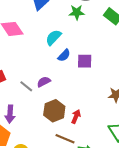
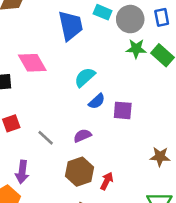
green star: (77, 12) -> (136, 49), moved
purple semicircle: (44, 82) -> (82, 136), moved

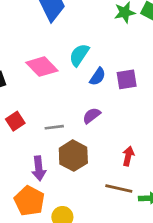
pink diamond: (32, 63) -> (42, 67), moved
gray line: (46, 138) -> (54, 127), turned -36
brown hexagon: (79, 172) -> (73, 156), moved

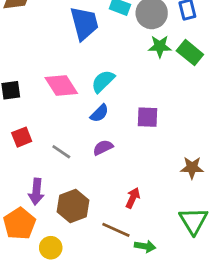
blue semicircle: (98, 77) -> (99, 113), moved
gray line: (54, 127) -> (61, 152), turned 30
brown hexagon: (73, 156) -> (73, 206), moved

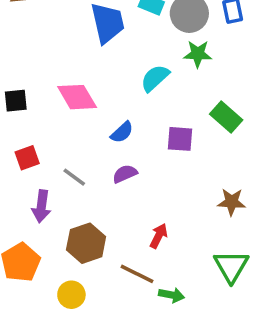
green rectangle: (190, 53) -> (226, 117), moved
cyan semicircle: (103, 81) -> (155, 78), moved
purple arrow: (36, 192) -> (41, 206), moved
yellow circle: (51, 248) -> (71, 295), moved

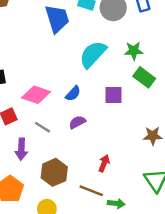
green star: (198, 54) -> (134, 51), moved
cyan semicircle: (155, 78) -> (93, 54), size x1.4
pink diamond: (77, 97) -> (36, 95), moved, turned -36

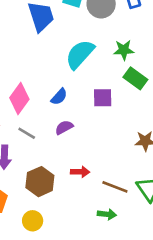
pink diamond: (36, 95) -> (19, 99), turned -72
red arrow: (104, 163) -> (80, 172), moved, turned 70
brown line: (91, 191) -> (115, 187), moved

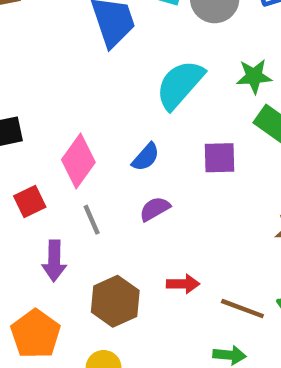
gray line: (27, 133) -> (92, 220), turned 36

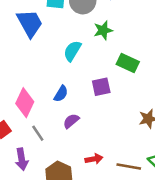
green star: (254, 76) -> (103, 30), moved
cyan semicircle: (180, 85) -> (72, 51), size x0.7

